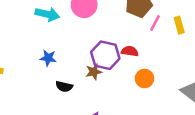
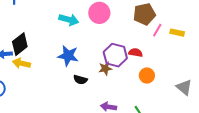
yellow rectangle: (179, 25) -> (177, 33), turned -64
blue star: (48, 58) -> (68, 56), size x1.5

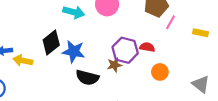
yellow rectangle: (177, 33) -> (201, 33), moved
black diamond: (20, 44) -> (51, 43), moved
black semicircle: (80, 80) -> (87, 77), size x1.5

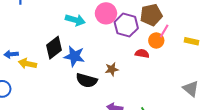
purple hexagon: (125, 50) -> (126, 25), moved
orange circle: (160, 72) -> (156, 41), moved

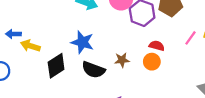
pink line: (164, 31) -> (190, 38), moved
orange circle: (156, 41) -> (152, 62), moved
black diamond: (54, 48) -> (56, 66), moved

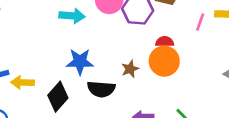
orange circle: (152, 62) -> (164, 61), size x1.5

